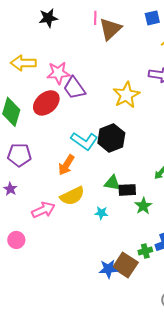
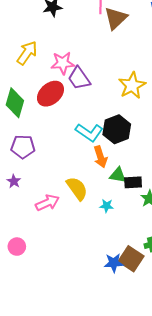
yellow arrow: (23, 63) -> (27, 53), turned 125
orange arrow: (66, 165) -> (100, 157), moved, turned -50
yellow semicircle: (72, 196) -> (77, 188), turned -100
pink circle: (16, 240) -> (17, 247), moved

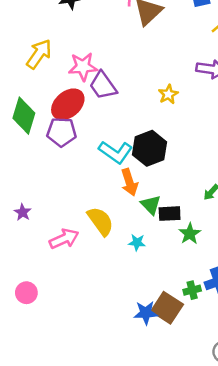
yellow star: (132, 85) -> (168, 94), size x0.6
purple pentagon: (23, 147) -> (62, 132), moved
green triangle: (118, 175) -> (151, 205), turned 36

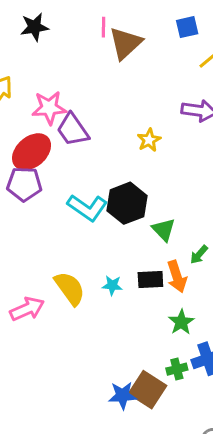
orange arrow: (129, 182) -> (177, 277), moved
green triangle: (151, 205) -> (164, 230), moved
green star: (190, 234) -> (181, 322), moved
cyan star: (137, 242) -> (112, 285), moved

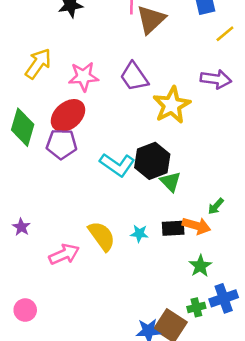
purple trapezoid: (73, 130) -> (134, 77), moved
yellow star: (149, 140) -> (172, 105), size x1.8
green triangle: (164, 230) -> (170, 182), moved
orange arrow: (177, 277) -> (196, 226), turned -56

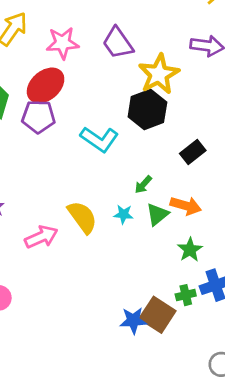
black hexagon: (152, 161) -> (147, 110), moved
green triangle: (170, 182) -> (157, 214), moved, turned 35
green arrow: (216, 206) -> (143, 185), moved
black rectangle: (173, 228) -> (193, 152), moved, turned -35

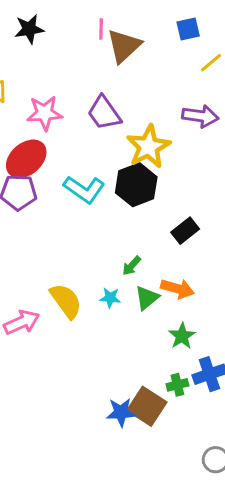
cyan L-shape: (99, 139) -> (84, 189), moved

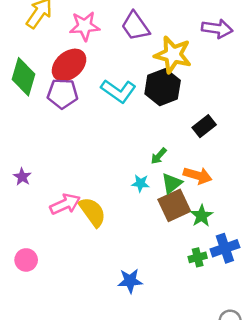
yellow star: (148, 147) -> (173, 55), turned -30
yellow semicircle: (66, 301) -> (92, 212), moved
brown square: (147, 406) -> (174, 205), moved, turned 32
blue star: (121, 412) -> (130, 281), moved

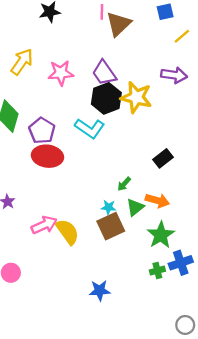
red ellipse: (69, 65) -> (47, 156), moved, turned 48
black hexagon: (163, 87) -> (106, 98), moved
purple pentagon: (63, 94) -> (42, 131), turned 30
brown square: (174, 205) -> (111, 226), moved
green star: (202, 216) -> (161, 235), size x1.4

